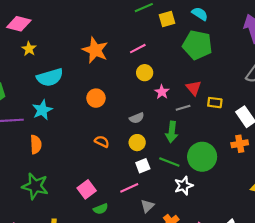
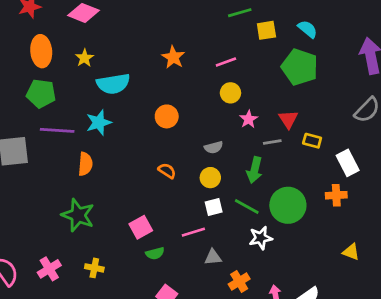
yellow star: (29, 49) -> (84, 58), moved
orange star: (95, 50) -> (173, 57), size x0.7
gray triangle: (147, 206) -> (213, 257), turned 32

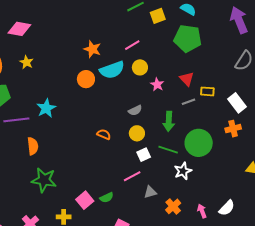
cyan semicircle: (113, 84) -> (112, 70), moved
orange circle: (167, 116) -> (86, 79), moved
gray line: (272, 142) -> (188, 102), moved
orange semicircle: (85, 164) -> (33, 146), moved
pink square: (141, 227) -> (85, 200), moved

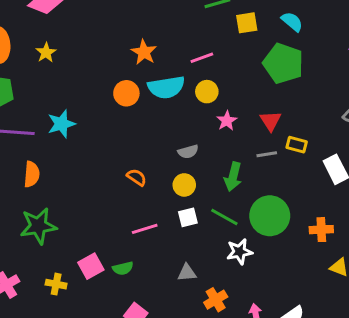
orange cross: (233, 129) -> (321, 230), moved
pink line: (132, 176) -> (145, 229), moved
green star: (44, 180) -> (38, 226), turned -30

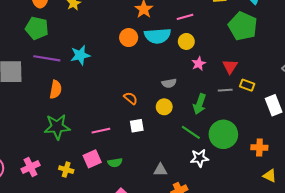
white square: (188, 217) -> (137, 126), moved
pink line: (145, 229) -> (101, 131), moved

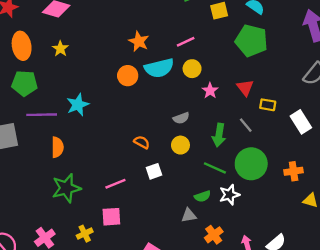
gray line: (225, 90) -> (246, 125), moved, turned 64
pink square: (92, 159) -> (111, 217), turned 30
green semicircle: (115, 163) -> (202, 196), moved
yellow cross: (66, 170) -> (85, 234), turned -32

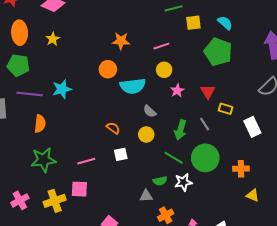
orange star: (139, 41) -> (121, 41), turned -30
cyan semicircle: (159, 68) -> (133, 86), moved
gray semicircle: (181, 118) -> (150, 111), turned 56
yellow cross: (85, 234) -> (55, 201), size x1.5

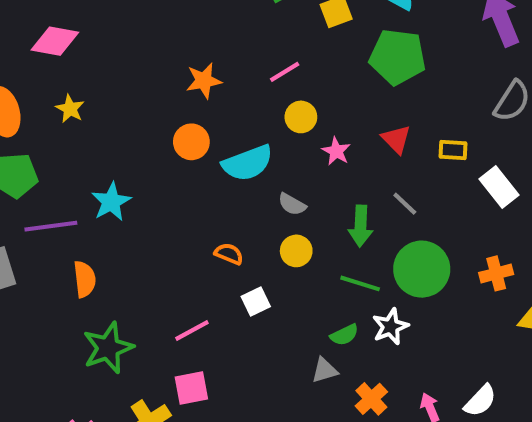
yellow rectangle: (226, 109) -> (453, 150), moved

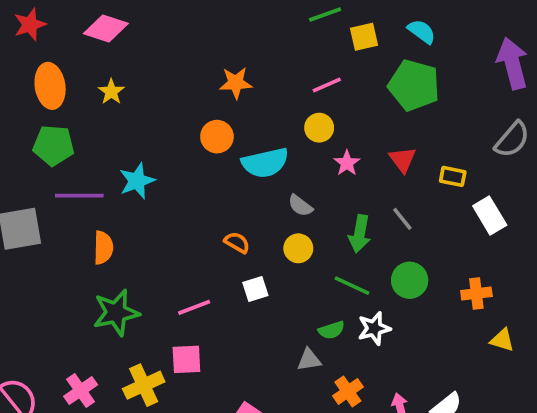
pink line: (285, 72) -> (327, 85), moved
green circle: (422, 269) -> (410, 280), size x0.7

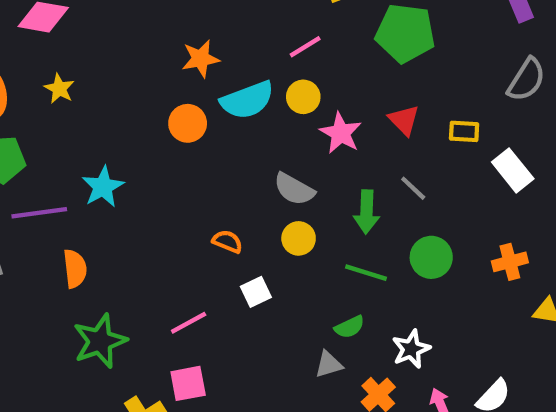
cyan semicircle: (265, 163) -> (247, 100), moved
pink star: (347, 163) -> (341, 133), size x1.4
gray semicircle: (300, 206) -> (294, 189), size x1.4
white star: (374, 328) -> (411, 349), moved

